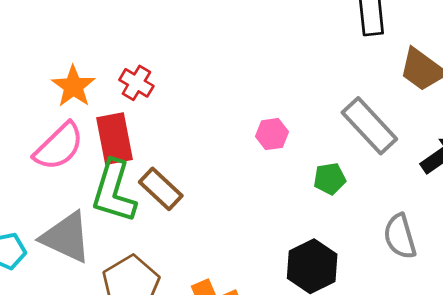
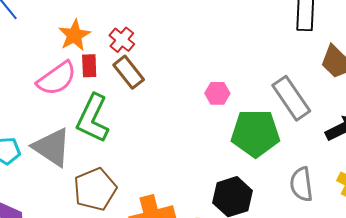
red rectangle: (115, 139) -> (89, 66), moved, size x0.6
green pentagon: (330, 179) -> (255, 133), size x2.0
brown rectangle: (161, 189) -> (129, 72), moved

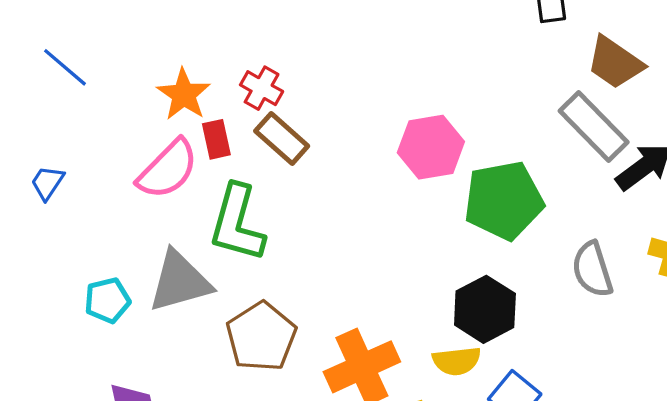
pink hexagon: (217, 93) -> (431, 147), size x1.6
gray rectangle: (291, 98) -> (594, 127), moved
gray triangle: (52, 147) -> (180, 281), turned -39

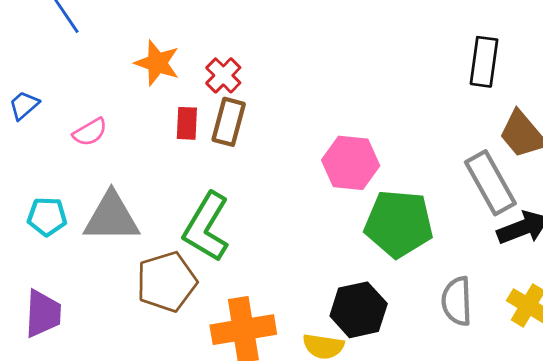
orange star: (184, 94) -> (157, 63), turned -30
brown rectangle: (282, 138) -> (229, 122), turned 48
red rectangle: (216, 139) -> (187, 123), moved
pink semicircle: (168, 169) -> (90, 132), moved, size x0.6
green L-shape: (237, 223) -> (206, 227), moved

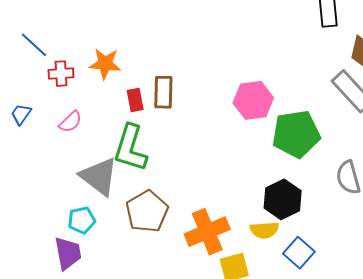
red cross: (223, 75) -> (61, 74), moved, turned -35
cyan pentagon: (47, 217) -> (82, 220), moved
gray triangle: (111, 217) -> (99, 176), turned 51
green L-shape: (206, 227) -> (130, 148), moved

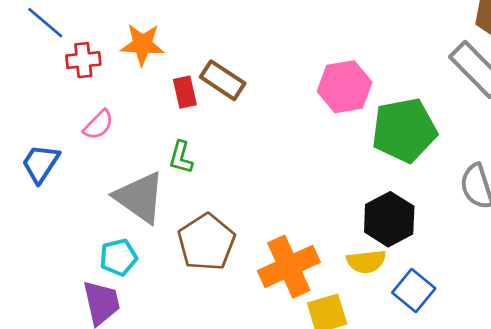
brown rectangle: (163, 92) -> (223, 80), turned -56
blue trapezoid: (21, 114) -> (41, 163), moved, size x1.4
green L-shape: (130, 148) -> (181, 157), size x0.5

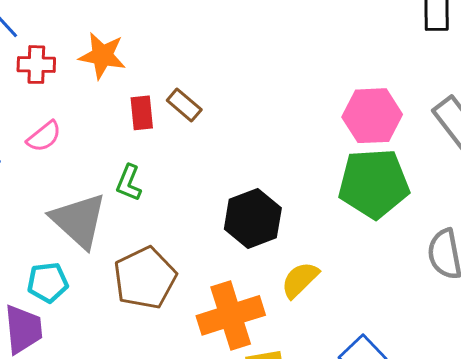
brown rectangle: (223, 80) -> (184, 105), size x0.7
pink hexagon: (345, 87) -> (372, 116), moved
black hexagon: (389, 219) -> (253, 218), moved
yellow semicircle: (366, 262) -> (300, 280), moved, turned 135

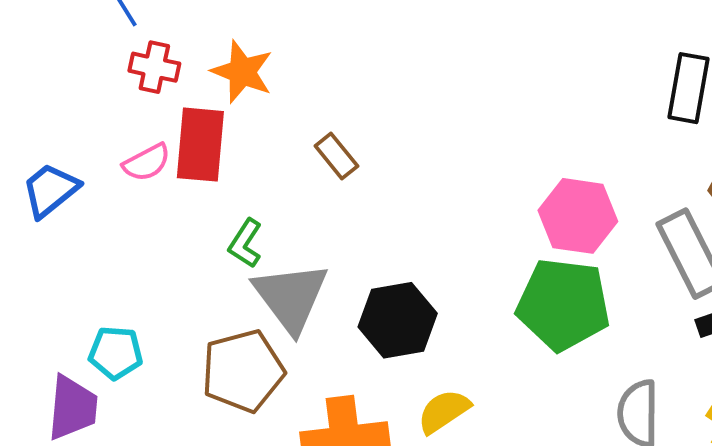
red rectangle: (142, 113) -> (200, 145), moved, size x1.6
gray triangle: (79, 220) -> (291, 297), moved

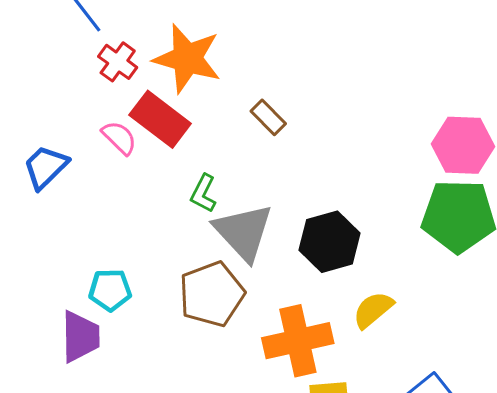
red cross: (154, 67) -> (118, 62), turned 30
orange star: (242, 72) -> (187, 59), size x1.4
red rectangle: (200, 145) -> (160, 119), turned -52
pink semicircle: (147, 162) -> (119, 138), turned -102

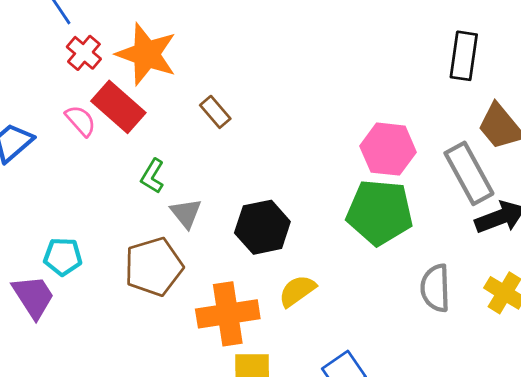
gray triangle: (244, 232) -> (186, 213), size x0.6
purple trapezoid: (80, 337) -> (33, 297), turned -36

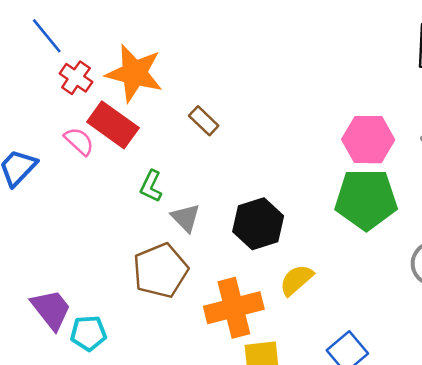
cyan pentagon: (63, 257) -> (88, 333), moved

